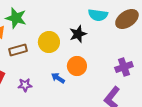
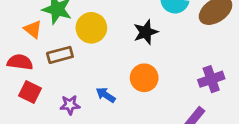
yellow circle: (49, 42) -> (91, 28), moved
blue arrow: (58, 78) -> (106, 95), moved

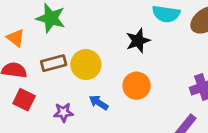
yellow circle: (91, 28) -> (86, 65), moved
orange triangle: (33, 29) -> (16, 38), moved

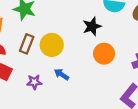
brown rectangle: (54, 63) -> (27, 44), turned -54
orange circle: (137, 86) -> (104, 54), moved

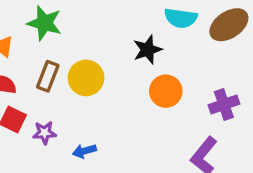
blue arrow: (62, 74) -> (84, 151), moved, turned -48
purple star: (34, 82) -> (44, 133), moved

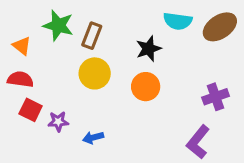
brown rectangle: (48, 76) -> (92, 36), moved
orange circle: (166, 91) -> (146, 87), moved

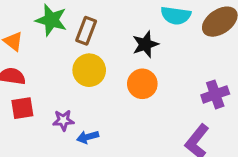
red square: (31, 110) -> (22, 108), turned -35
purple star: (58, 122) -> (63, 120), moved

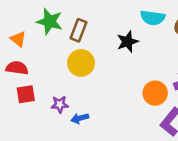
orange circle: (142, 84) -> (155, 93), moved

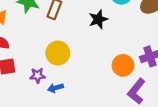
yellow circle: (81, 63) -> (58, 53), moved

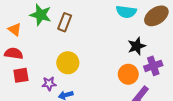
black star: (98, 19) -> (137, 46), moved

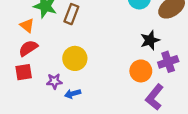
orange triangle: (15, 29) -> (27, 25), moved
red semicircle: (14, 53) -> (28, 48), moved, turned -42

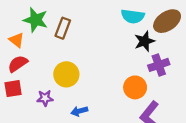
black star: (150, 40) -> (145, 41), moved
purple cross: (168, 62) -> (159, 65), moved
blue arrow: (73, 94) -> (79, 111), moved

